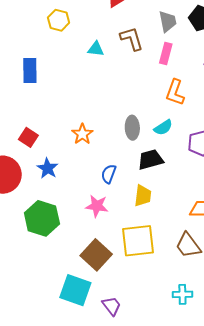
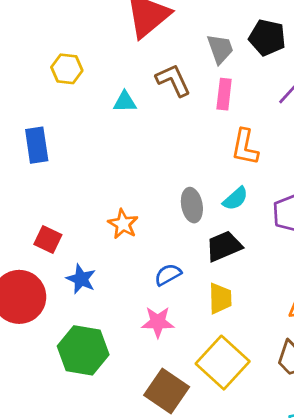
blue semicircle: (109, 174) -> (168, 275), turned 48
yellow square: (138, 241) -> (223, 363), turned -33

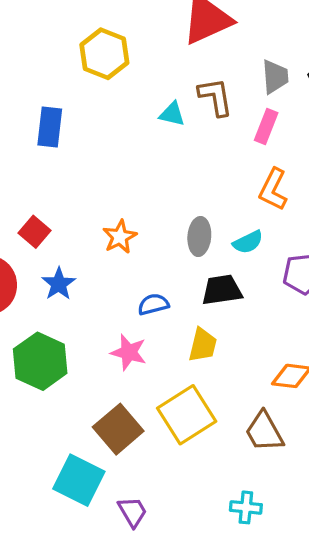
yellow hexagon: (67, 69) -> (104, 54), size x1.4
cyan triangle: (125, 102) -> (172, 114), moved

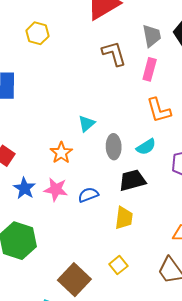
yellow hexagon: (104, 54) -> (38, 33), size x0.7
cyan triangle: (172, 114) -> (86, 124), moved, turned -48
orange L-shape: (273, 189) -> (159, 110), turned -36
pink star: (129, 352) -> (56, 189), moved
yellow square: (187, 415) -> (118, 265), size x0.5

